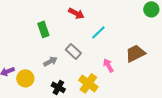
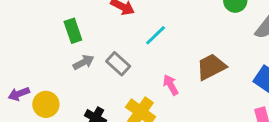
gray arrow: (50, 61) -> (83, 62), moved

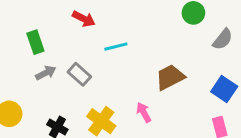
cyan line: (156, 35) -> (116, 47), turned 30
pink arrow: (171, 85) -> (144, 112), moved

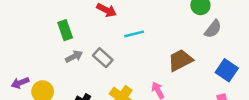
gray semicircle: (223, 39) -> (213, 29), moved

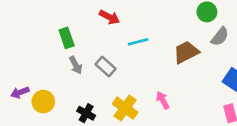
gray arrow: (74, 56) -> (76, 65), turned 90
brown trapezoid: (180, 60) -> (186, 52), moved

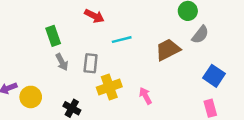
gray rectangle: (106, 66) -> (91, 63), turned 54
yellow cross: (125, 108) -> (109, 87), moved, turned 35

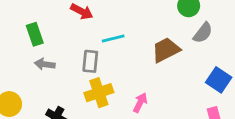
gray arrow: (62, 62) -> (45, 64), turned 126
gray rectangle: (91, 63) -> (90, 61), moved
pink arrow: (145, 96) -> (140, 103), turned 56

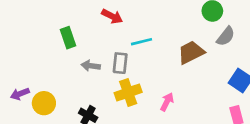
gray arrow: (45, 64) -> (91, 66), moved

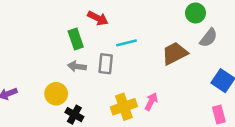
green rectangle: (68, 38) -> (76, 39), moved
yellow cross: (128, 92) -> (124, 107), moved
yellow circle: (44, 103) -> (56, 94), moved

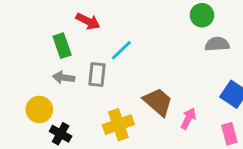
gray semicircle: (209, 38) -> (217, 44), turned -132
cyan line: (126, 43) -> (121, 50), turned -30
brown trapezoid: (175, 53) -> (158, 102), moved, turned 68
pink arrow: (151, 102) -> (188, 119), moved

